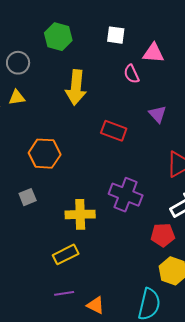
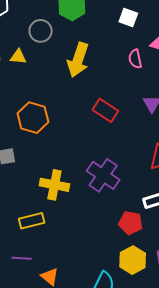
gray circle: (18, 63) -> (41, 31), moved

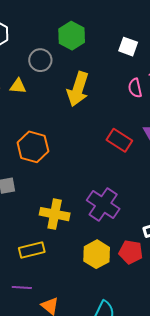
red rectangle: (105, 110) -> (119, 140), moved
yellow hexagon: (133, 260) -> (97, 254), moved

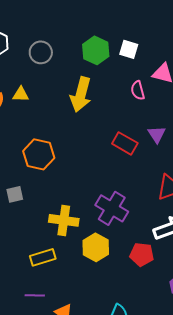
green hexagon: (72, 36) -> (96, 50), moved
gray circle: (40, 60) -> (41, 52), moved
yellow hexagon: (97, 254) -> (96, 247), moved

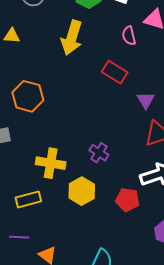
purple triangle: (157, 134) -> (146, 100), moved
red rectangle: (125, 143) -> (115, 72), moved
purple cross: (112, 208) -> (99, 153), size x0.6

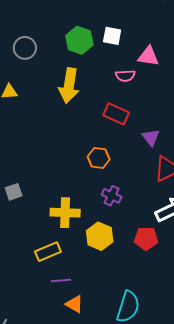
pink semicircle: (129, 36) -> (125, 76), turned -72
orange hexagon: (28, 96) -> (99, 158), moved, size x0.7
purple line: (19, 237) -> (61, 280), moved

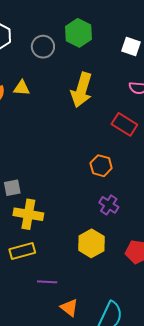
green hexagon: (79, 40) -> (78, 33), moved
yellow cross: (65, 213) -> (28, 214), moved
yellow rectangle: (48, 252) -> (22, 251), moved
orange triangle: (74, 304) -> (69, 308), moved

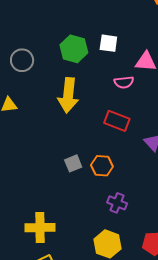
green hexagon: (78, 33) -> (74, 49), moved
gray square: (12, 188) -> (73, 163), moved

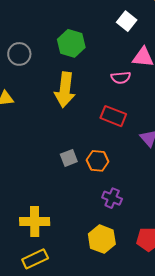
white square: (108, 43) -> (127, 21), moved, turned 30

